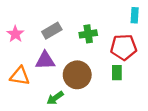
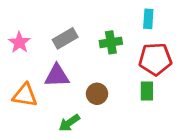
cyan rectangle: (135, 15) -> (148, 19), moved
brown circle: (77, 75) -> (97, 94), size x0.6

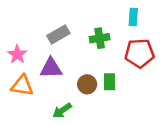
pink star: (19, 42) -> (17, 54), moved
green rectangle: (147, 91) -> (110, 82), moved

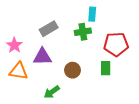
cyan rectangle: (133, 17) -> (92, 14), moved
green rectangle: (110, 82) -> (106, 68), moved

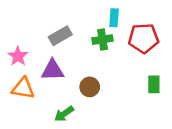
red pentagon: (116, 44) -> (144, 38), moved
green rectangle: (106, 68) -> (154, 84), moved

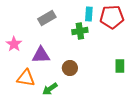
gray rectangle: (60, 36) -> (47, 18), moved
red pentagon: (144, 38) -> (112, 17), moved
orange triangle: (23, 88) -> (26, 78), moved

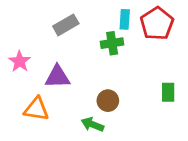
red pentagon: (112, 17) -> (157, 24), turned -30
brown circle: (70, 68) -> (108, 101), moved
green arrow: (50, 89) -> (92, 124), moved, turned 56

